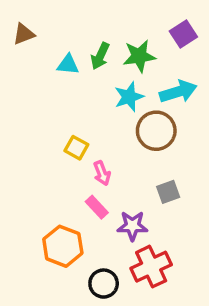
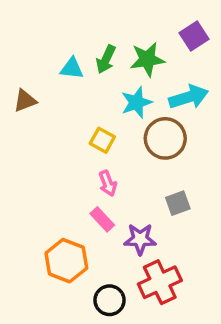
brown triangle: (24, 34) -> (25, 101), moved
yellow square: (76, 148) -> (102, 140), moved

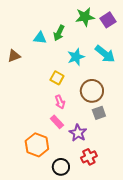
green star: (147, 59) -> (85, 17), moved
cyan arrow: (189, 97) -> (105, 54), turned 55
brown circle: (165, 138) -> (92, 91), moved
purple star: (140, 239) -> (78, 133), turned 30
red cross: (160, 282) -> (89, 157), size x0.7

